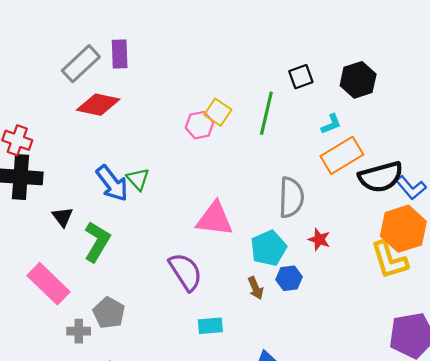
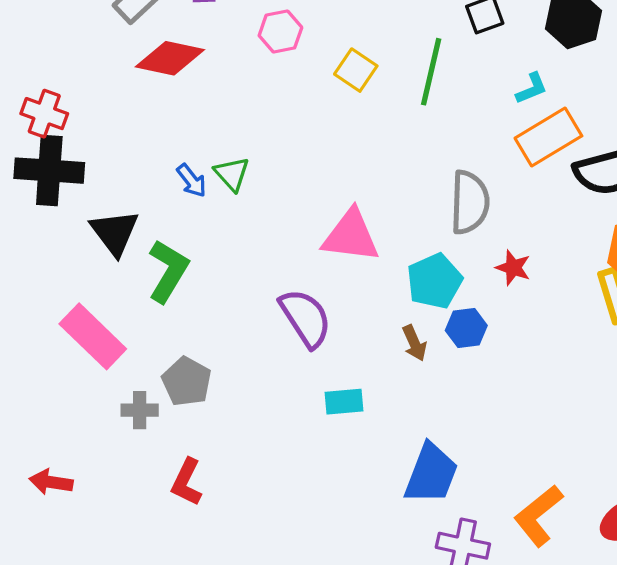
pink hexagon: (200, 125) -> (280, 32), moved
blue arrow: (112, 183) -> (192, 181), size x0.6
black triangle: (63, 217) -> (115, 233), size x1.5

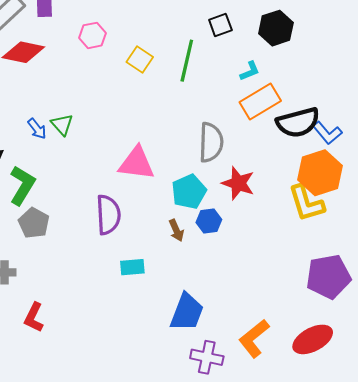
red star: (513, 268) -> (238, 183), size x1.5
purple semicircle: (306, 318) -> (108, 215), turned 30
gray pentagon: (187, 382) -> (34, 223), moved

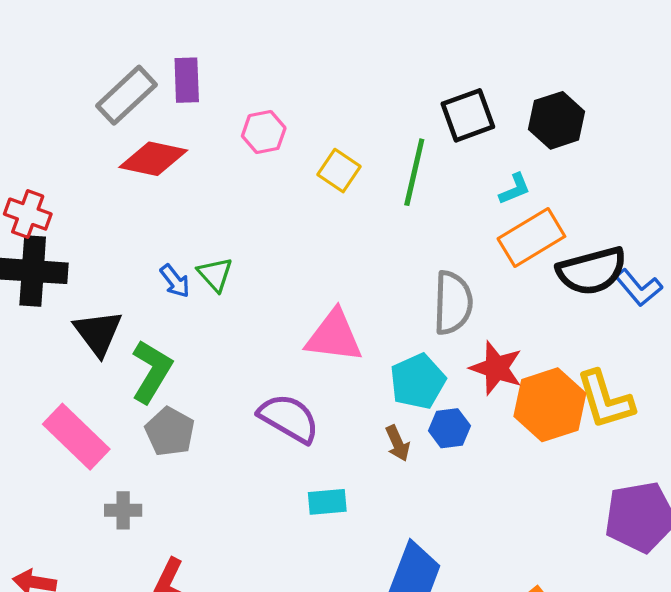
black square: (220, 25) -> (468, 115), size x1.4
orange hexagon: (320, 173) -> (550, 405), moved
purple semicircle: (108, 215) -> (289, 418), turned -57

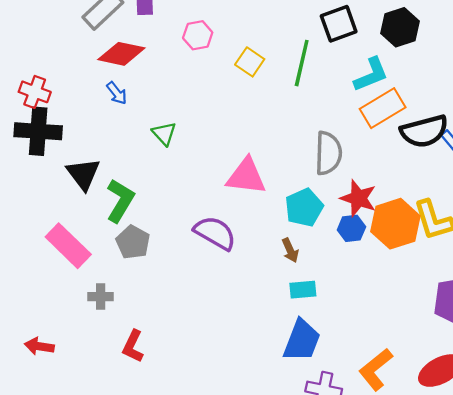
cyan L-shape: (515, 189) -> (371, 75), size x1.6
blue arrow: (175, 281) -> (117, 93), moved
blue hexagon: (449, 428) -> (351, 228), moved
cyan rectangle: (327, 502) -> (303, 290), moved

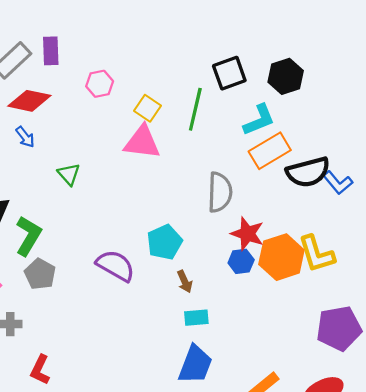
pink triangle: (246, 176) -> (142, 142), moved
cyan pentagon: (304, 208) -> (164, 242), moved

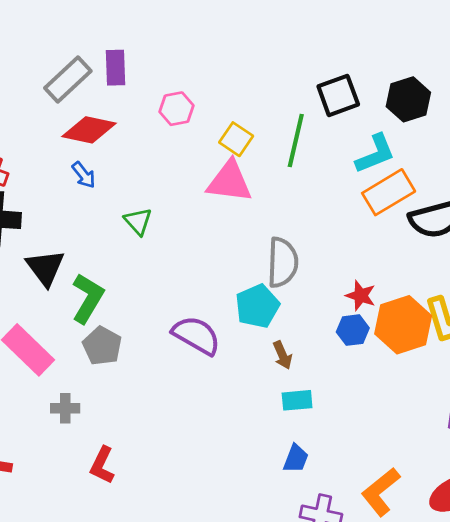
gray semicircle: (220, 192) -> (283, 262), moved
red star: (247, 234) -> (361, 296), size x0.7
blue trapezoid: (195, 364) -> (296, 459), size x0.6

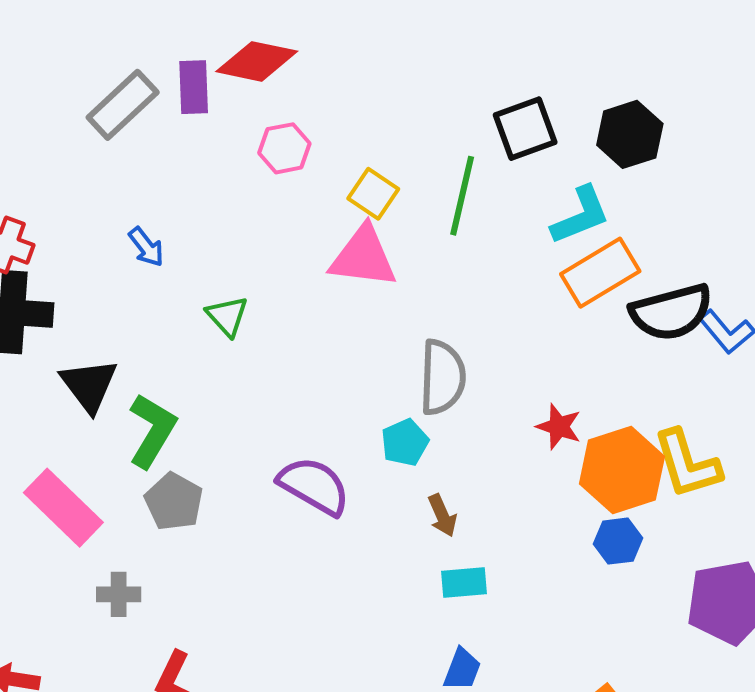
red diamond: (89, 130) -> (257, 61), moved
cyan pentagon: (257, 306) -> (405, 442), size x0.7
blue hexagon: (353, 330) -> (618, 541), moved

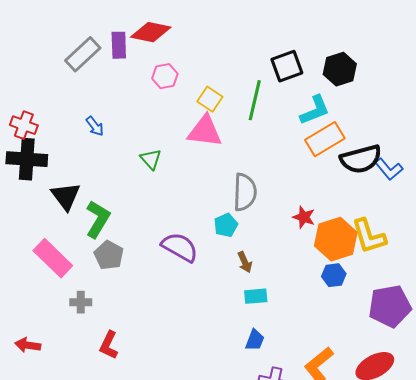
green triangle: (227, 316) -> (151, 159), moved

